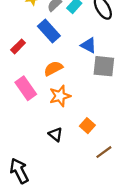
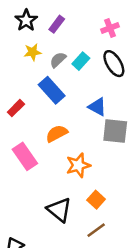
orange star: (60, 96) -> (78, 165), moved
black triangle: (56, 134) -> (59, 210), size x1.5
brown line: (104, 152) -> (96, 230), moved

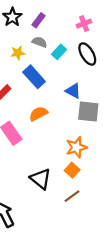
yellow star: (33, 52) -> (18, 53), moved
gray semicircle: (58, 60) -> (40, 42), moved, turned 64
orange star: (78, 165) -> (76, 147), moved

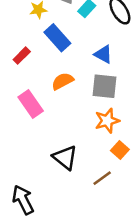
gray square: (88, 112) -> (105, 86), moved
orange square: (72, 170) -> (120, 150), moved

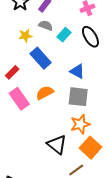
pink rectangle: (31, 104) -> (19, 99), moved
orange square: (120, 150) -> (90, 148), size x1.5
black triangle: (65, 158) -> (57, 145), moved

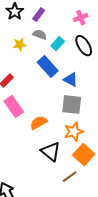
blue rectangle: (41, 58) -> (48, 67), moved
orange semicircle: (45, 93) -> (39, 123), moved

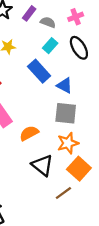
gray semicircle: (40, 35) -> (48, 22), moved

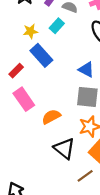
cyan rectangle: (50, 46) -> (57, 26), moved
blue rectangle: (39, 71) -> (41, 55), moved

